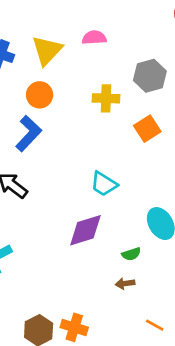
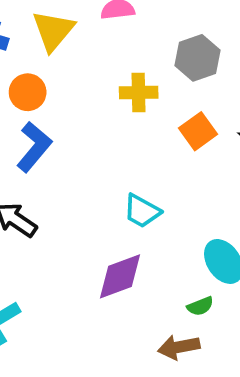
orange circle: (40, 95) -> (28, 92), moved
green semicircle: (131, 254) -> (200, 306), moved
brown arrow: (125, 284) -> (179, 347), size x1.5

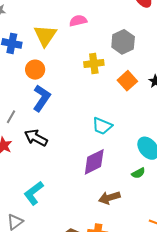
brown arrow: (179, 347) -> (109, 198), moved

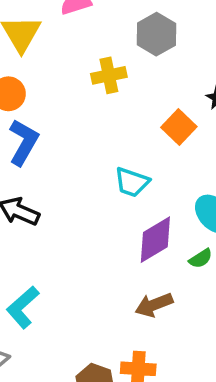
orange square: (127, 81) -> (179, 127), moved
purple diamond: (94, 162) -> (155, 240), moved

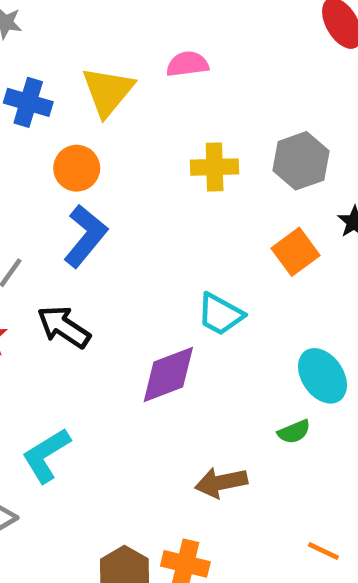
gray hexagon: (156, 34) -> (301, 161), moved
purple diamond: (155, 240) -> (168, 375), moved

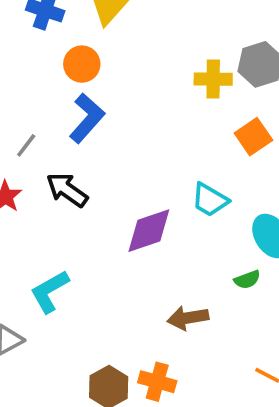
yellow cross: (215, 167) -> (213, 79), moved
cyan trapezoid: (220, 314) -> (210, 200), moved

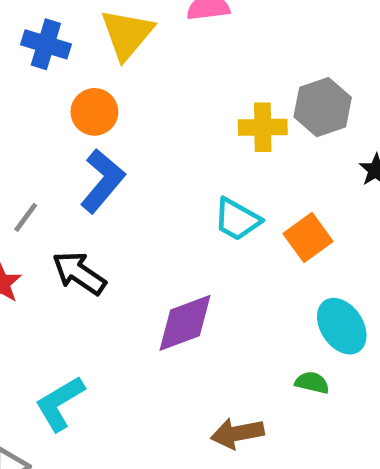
orange square: (253, 137) -> (308, 238), moved
cyan trapezoid: (210, 200) -> (237, 219), moved
green semicircle: (247, 280) -> (312, 383), turned -145

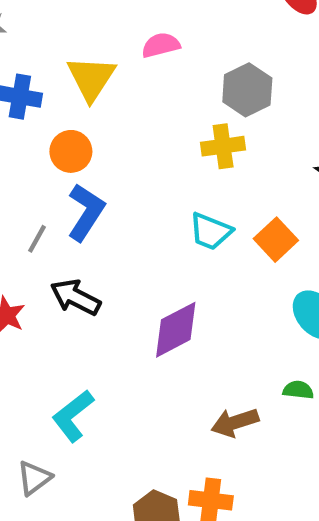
gray hexagon: (323, 107) -> (247, 90), moved
gray line: (26, 217) -> (37, 239), moved
green semicircle: (312, 383) -> (298, 390), moved

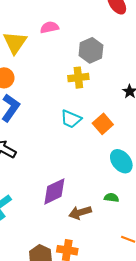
purple diamond: (176, 330) -> (54, 191), moved

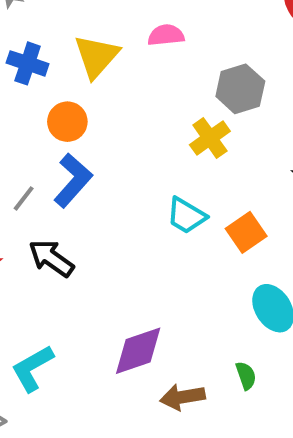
yellow cross: (78, 78) -> (210, 138), turned -36
green semicircle: (111, 198) -> (246, 376), turned 56

